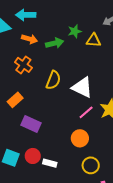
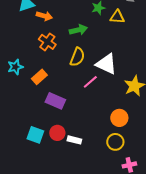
orange arrow: (30, 39) -> (44, 16), moved
green arrow: (55, 43) -> (78, 30), moved
pink line: (86, 112) -> (90, 82), moved
orange circle: (80, 138) -> (119, 118), moved

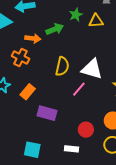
orange arrow: (44, 16) -> (33, 38), moved
green arrow: (78, 30) -> (55, 29), moved
orange cross: (47, 42) -> (20, 57), moved
red circle: (57, 133) -> (86, 130), moved

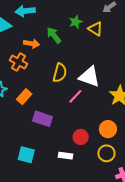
yellow triangle: (96, 21) -> (95, 29), turned 35
green arrow: (55, 29) -> (54, 35), turned -108

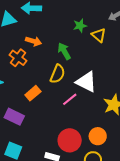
green arrow: (54, 35) -> (64, 51), moved
orange rectangle: (24, 97) -> (33, 93), moved
purple rectangle: (43, 119) -> (14, 117), moved
red circle: (81, 137) -> (70, 140), size x1.5

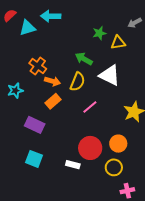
yellow triangle: (99, 35) -> (118, 42), turned -49
orange arrow: (33, 41) -> (52, 81), moved
green arrow: (64, 51) -> (84, 59), turned -30
white triangle: (86, 82) -> (110, 75), moved

